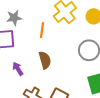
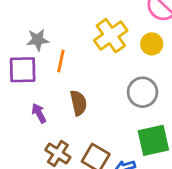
orange line: (42, 30) -> (61, 61), moved

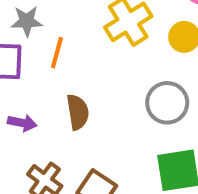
purple arrow: (39, 113) -> (22, 123), turned 126

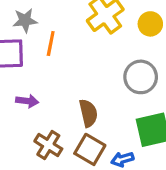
brown semicircle: (78, 112) -> (88, 113), moved

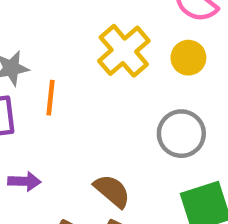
brown semicircle: (88, 113) -> (112, 191), turned -32

